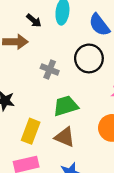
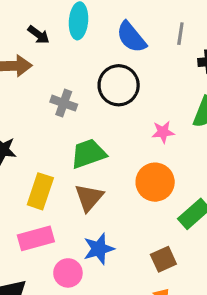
brown triangle: (65, 137) -> (89, 198), turned 50

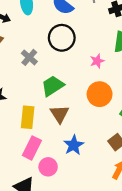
gray cross: (64, 103) -> (29, 57), turned 35
pink rectangle: (36, 238) -> (32, 148), turned -35
pink circle: (68, 273) -> (48, 167), moved

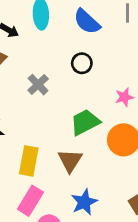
black circle: (62, 38) -> (82, 63), size x0.6
green trapezoid: (53, 86) -> (85, 122), moved

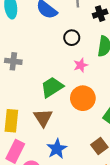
black circle: (82, 63) -> (72, 38), moved
gray cross: (38, 85) -> (13, 61), turned -35

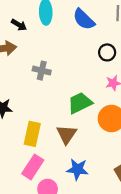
blue star: (57, 149) -> (77, 169), turned 30

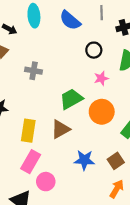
brown triangle: (67, 134) -> (60, 129), turned 30
blue star: (77, 169) -> (84, 160), moved

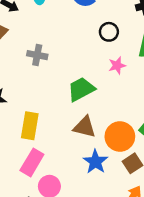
orange circle: (102, 112) -> (120, 136), moved
brown triangle: (60, 129) -> (85, 127), moved, turned 42
blue star: (84, 160) -> (95, 162), turned 30

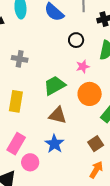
yellow rectangle: (30, 126) -> (16, 101), moved
orange circle: (120, 136) -> (90, 94), moved
blue star: (95, 162) -> (54, 144), moved

